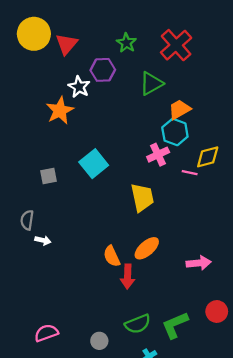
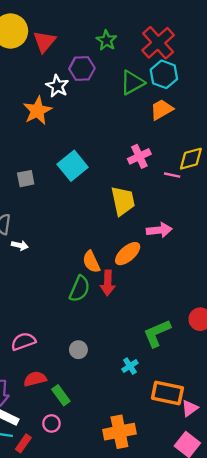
cyan hexagon: (175, 132) -> (164, 74), moved
pink arrow: (199, 263) -> (159, 230), moved
green semicircle: (138, 324) -> (80, 289), moved, turned -45

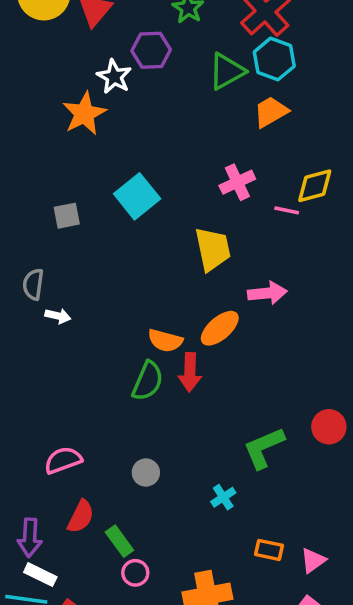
orange semicircle: (91, 262) -> (165, 341), turned -50
red semicircle: (35, 379) -> (81, 517), turned 130
orange rectangle: (167, 393) -> (269, 550), moved, size x0.6
pink circle: (51, 423) -> (135, 573), moved

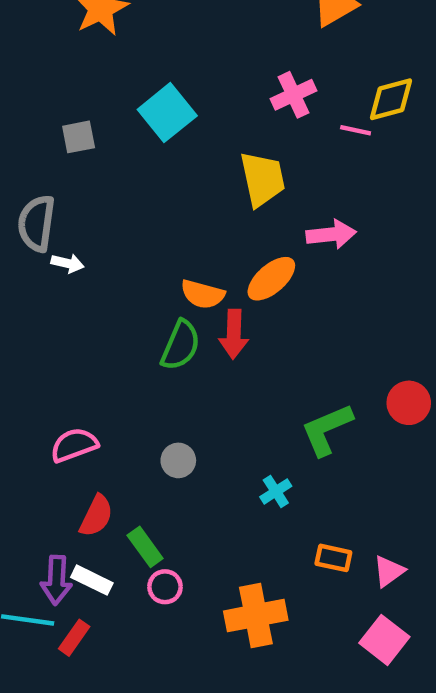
gray semicircle: (33, 284) -> (36, 223), size x1.4
purple arrow: (30, 538) -> (56, 580), moved
white rectangle: (40, 575) -> (92, 580), moved

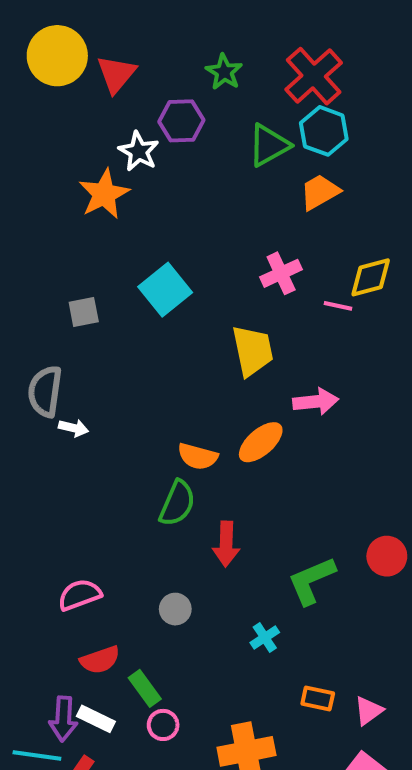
red arrow: (234, 334) -> (226, 544), moved
red semicircle: (96, 516) -> (100, 660), turned 45

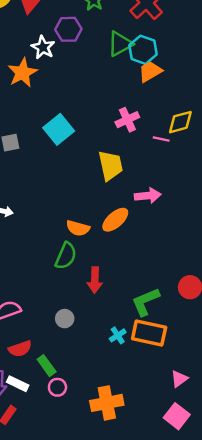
cyan hexagon: (324, 131) -> (143, 50), moved
orange rectangle: (318, 699) -> (149, 333), moved, size x1.8

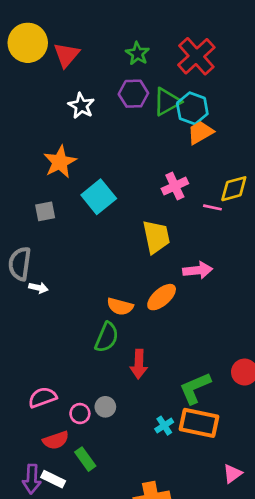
purple hexagon: (68, 29) -> (133, 94), moved
orange star: (22, 73) -> (60, 162), moved
pink circle: (57, 387) -> (80, 414), moved

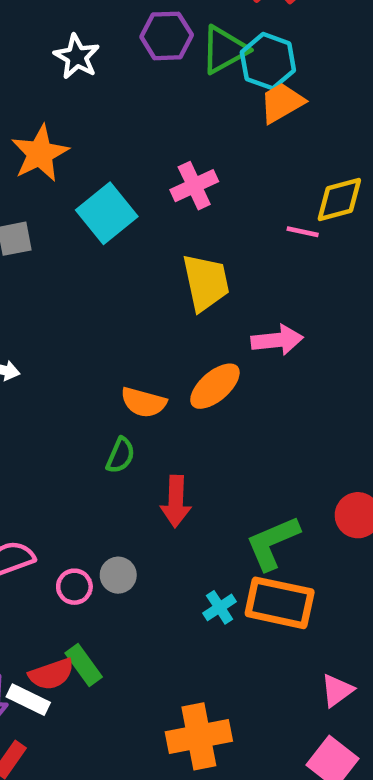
pink cross: (175, 186) -> (194, 186), moved
green semicircle: (107, 337) -> (121, 455), size x0.7
red semicircle: (56, 440) -> (51, 674), moved

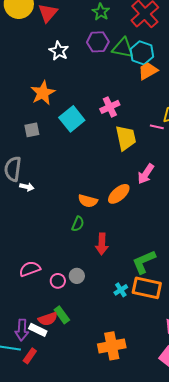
green triangle: (224, 50) -> (123, 48), turned 40
yellow trapezoid: (206, 282) -> (126, 138), moved
pink arrow: (277, 340) -> (146, 174), turned 130

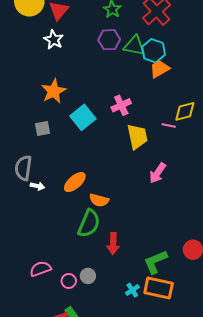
white star: (59, 51) -> (54, 40), moved
orange ellipse: (119, 194) -> (75, 182), moved
green semicircle: (78, 224) -> (89, 223), size x1.8

